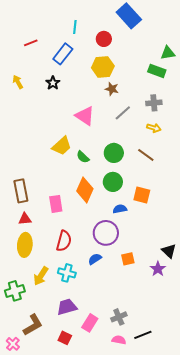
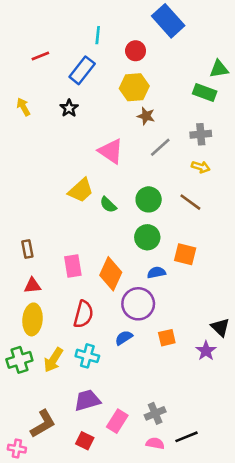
orange diamond: (85, 190) -> (111, 274), moved
brown rectangle: (21, 191) -> (27, 249), size x0.6
green cross: (15, 291) -> (19, 360), moved
pink cross: (13, 344) -> (17, 449), turned -32

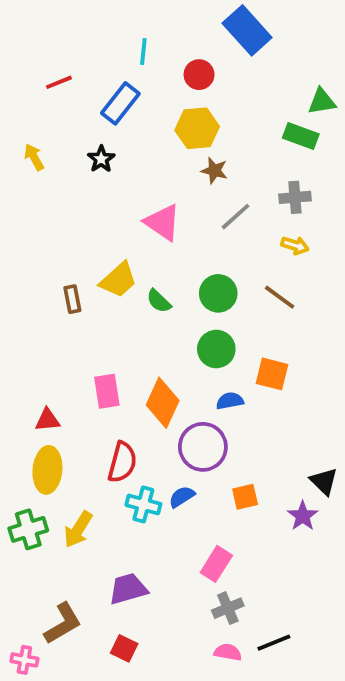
brown rectangle: (27, 249) -> (72, 299), moved
cyan cross: (87, 356) -> (143, 504), moved
pink rectangle: (117, 421) -> (216, 564), moved

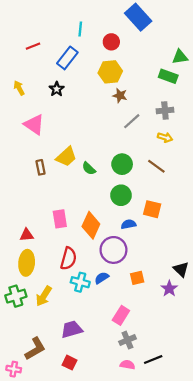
pink triangle: (163, 222) -> (34, 124), moved

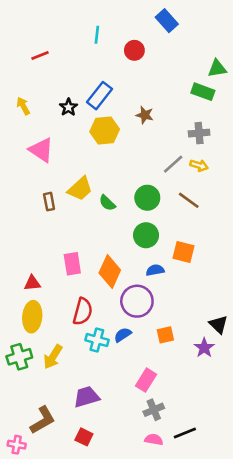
blue rectangle: (138, 17) -> (167, 21), size x0.7
blue rectangle: (67, 58) -> (99, 96), moved
yellow hexagon: (110, 72) -> (105, 130), moved
gray line: (132, 121) -> (173, 164), moved

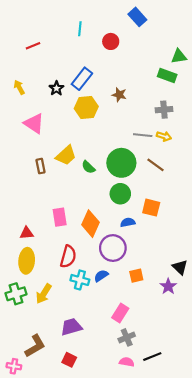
gray line: (173, 164) -> (143, 135), turned 48
green circle: (147, 198) -> (121, 163), size x1.4

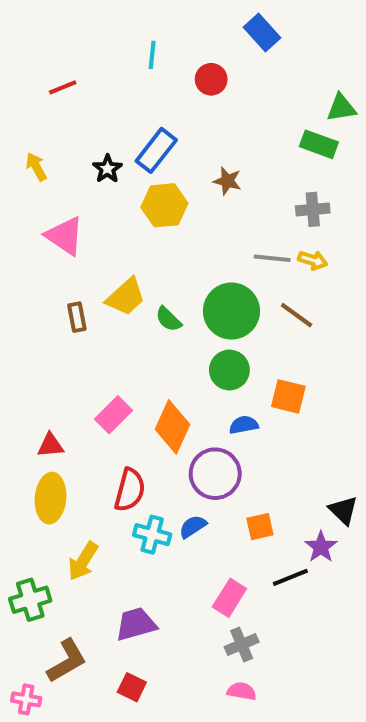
pink rectangle: (60, 217) -> (114, 415), turned 54
green cross: (16, 294) -> (30, 600), moved
black line: (152, 357) -> (290, 577), moved

